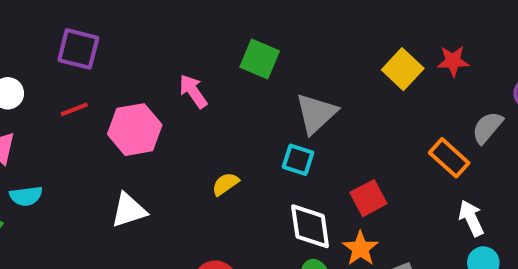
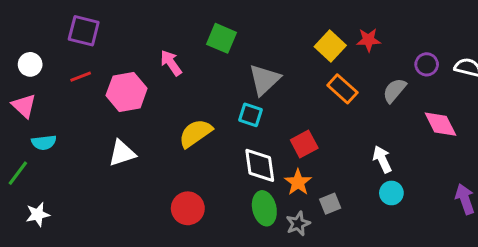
orange rectangle: (449, 158) -> (342, 89), moved
yellow semicircle: (225, 184) -> (195, 133), size x1.6

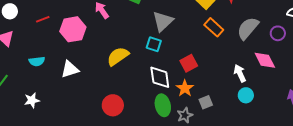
purple circle: (427, 64) -> (278, 33), moved
gray semicircle: (394, 90) -> (248, 28), size x1.4
pink diamond: (440, 124) -> (265, 60), moved
cyan semicircle: (44, 142) -> (37, 61), moved
white star: (38, 214) -> (32, 100), moved

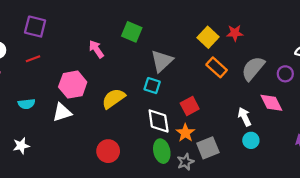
pink hexagon: (73, 29) -> (73, 85), moved
gray square: (206, 102) -> (208, 148), size x1.5

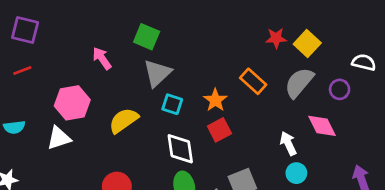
yellow square: (208, 37) -> (307, 43), moved
gray triangle: (162, 61) -> (157, 73), moved
orange star: (185, 133) -> (215, 100), moved

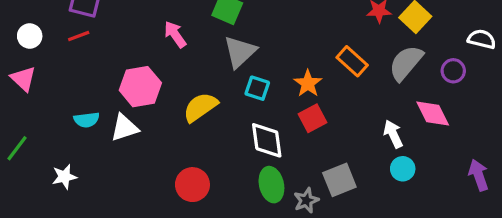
red line: (22, 70) -> (79, 36), moved
cyan semicircle: (14, 127) -> (87, 120), moved

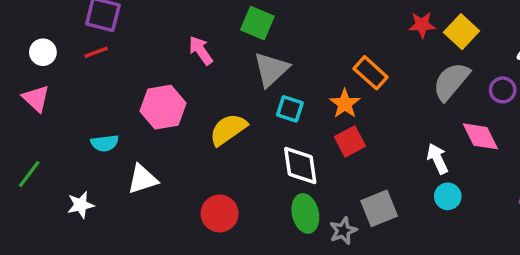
orange rectangle: (352, 61) -> (371, 73), moved
white triangle: (124, 128) -> (142, 179), moved

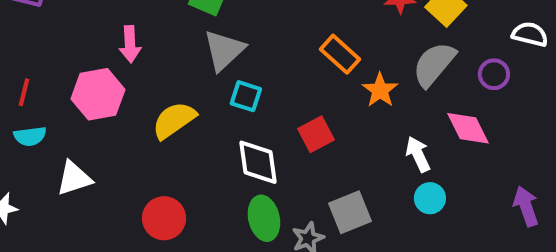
pink arrow: (201, 51) -> (130, 44), moved, turned -148
red line: (96, 52) -> (24, 92), moved, turned -55
orange star: (345, 104) -> (380, 90), moved

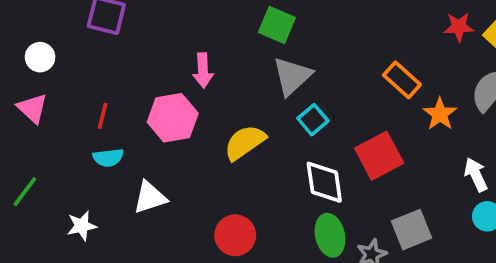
cyan square: (246, 96) -> (313, 120), turned 32
red square: (316, 134) -> (379, 156), size x1.4

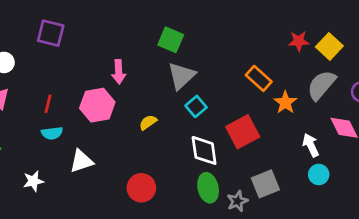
yellow semicircle: (245, 142) -> (148, 122), size x0.6

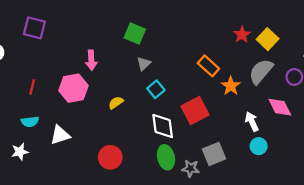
red star: (299, 41) -> (242, 35), turned -30
gray triangle: (181, 76) -> (144, 64), size x0.6
cyan semicircle: (52, 133) -> (30, 122), moved
gray star: (237, 201) -> (191, 168), turned 30

